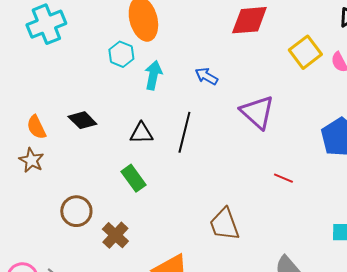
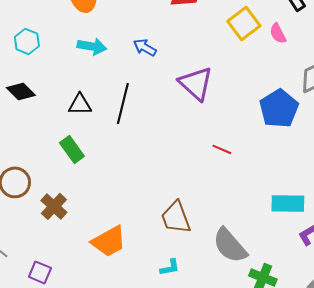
cyan hexagon: (121, 54) -> (27, 41), moved
cyan arrow: (153, 75) -> (92, 46), turned 88
brown trapezoid: (224, 224) -> (176, 217), moved

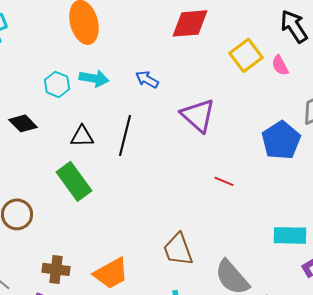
cyan hexagon: (27, 41) -> (57, 84), moved
green rectangle: (72, 149) -> (74, 181), size x1.4
brown cross: (54, 206) -> (56, 269), moved, turned -36

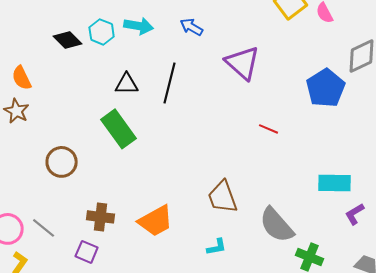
black diamond: (23, 123) -> (68, 40), moved

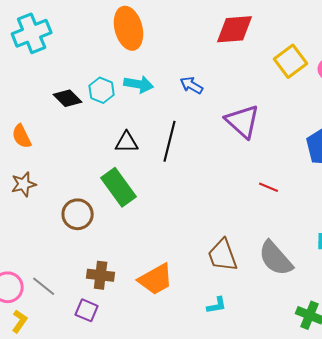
brown star: (17, 111) -> (24, 184), moved, turned 30
brown circle: (62, 162) -> (78, 214), moved
gray semicircle: (277, 225) -> (276, 258), moved

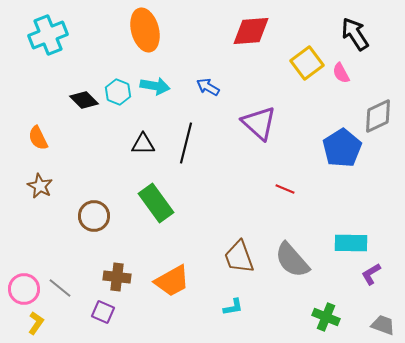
brown star: (24, 184) -> (40, 186), turned -30
green rectangle: (119, 187) -> (156, 203), moved

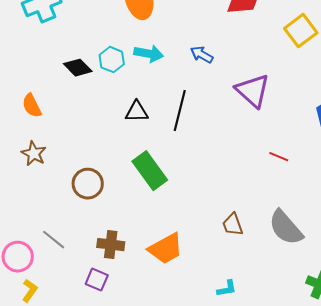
brown trapezoid: (239, 257) -> (233, 225), size x0.7
gray line: (60, 288) -> (54, 240), moved
cyan L-shape: (233, 307) -> (227, 289), moved

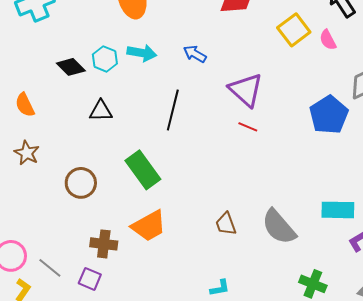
black triangle: (137, 112) -> (101, 111), moved
red line: (279, 157) -> (248, 127), moved
gray line: (54, 240) -> (50, 268), moved
orange trapezoid: (166, 249) -> (149, 226), moved

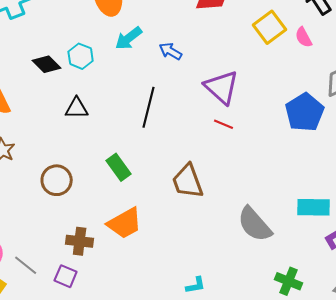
cyan arrow: (142, 53) -> (129, 38), moved, turned 132
green rectangle: (143, 170) -> (119, 167), size x0.7
brown trapezoid: (226, 224) -> (188, 181), moved, size x1.5

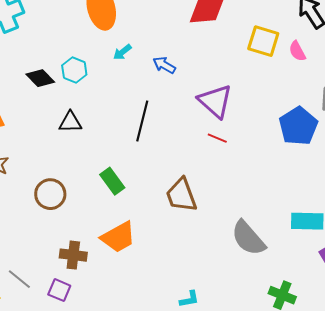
yellow square: (270, 27) -> (263, 41), turned -36
cyan arrow: (129, 38) -> (122, 52), size x0.7

